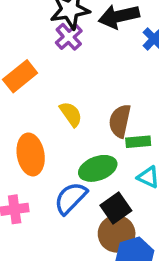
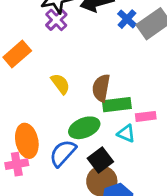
green rectangle: (138, 142) -> (117, 105), size x1.4
orange ellipse: (31, 154) -> (27, 141), moved

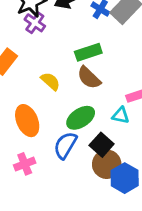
brown semicircle: (101, 88) -> (89, 78), turned -45
green rectangle: (117, 105) -> (88, 52), moved
orange ellipse: (27, 141) -> (27, 121), moved

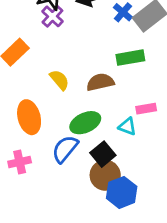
green rectangle: (88, 52) -> (130, 58), moved
brown semicircle: (89, 78) -> (100, 82), turned 115

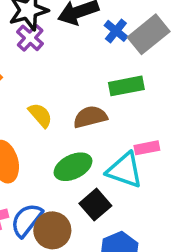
cyan triangle: (127, 126) -> (125, 170), size x1.6
blue semicircle: (65, 149) -> (27, 220), moved
brown circle: (105, 175) -> (52, 230), moved

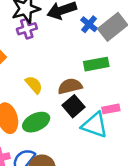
purple cross: (30, 38) -> (27, 29), turned 30
green ellipse: (73, 167) -> (36, 122), moved
black square: (95, 205) -> (74, 106), moved

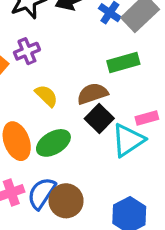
purple cross: (27, 29) -> (27, 51), moved
cyan triangle: (95, 125) -> (128, 140), turned -48

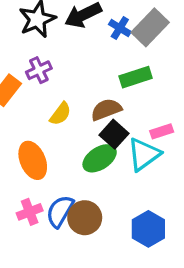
yellow semicircle: (46, 96) -> (60, 114), turned 85
green ellipse: (53, 143) -> (100, 158), moved

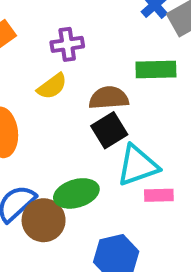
purple cross: (39, 70) -> (67, 44), moved
pink rectangle: (162, 131) -> (159, 195), moved
green ellipse: (100, 158) -> (76, 193), moved

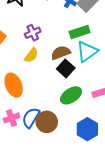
cyan triangle: (138, 165) -> (87, 52), moved
green ellipse: (76, 193) -> (71, 95), moved

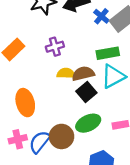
yellow semicircle: (31, 55) -> (66, 73), moved, turned -133
brown circle: (47, 122) -> (62, 136), moved

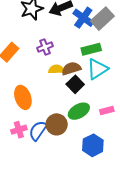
blue cross: (101, 16) -> (83, 18), size x1.5

